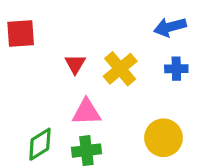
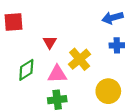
yellow cross: (120, 69) -> (80, 59), moved
green diamond: (40, 144) -> (26, 70), moved

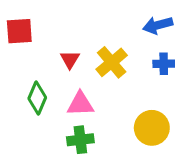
yellow cross: (80, 59) -> (112, 62), moved
green diamond: (26, 70) -> (37, 98), turned -35

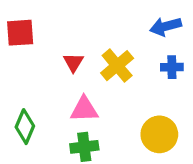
green diamond: (37, 98) -> (25, 127), moved

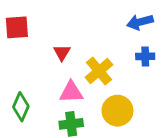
yellow cross: (117, 66) -> (99, 71), moved
yellow circle: (159, 134) -> (117, 111), moved

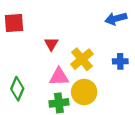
blue cross: (145, 56) -> (120, 61), moved
yellow circle: (117, 111) -> (84, 92), moved

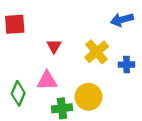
yellow cross: (82, 59) -> (97, 52), moved
pink triangle: (59, 77) -> (47, 81), moved

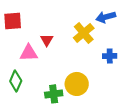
yellow cross: (97, 52) -> (84, 33), moved
pink triangle: (47, 81) -> (29, 53), moved

